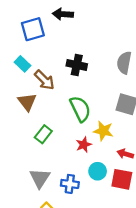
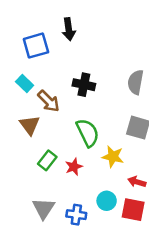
black arrow: (63, 14) -> (69, 29), turned -102
red star: (84, 145) -> (74, 167), moved

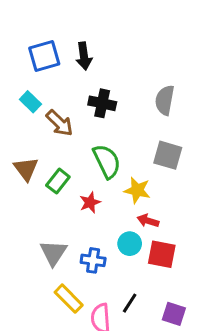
black arrow: (69, 29) -> (84, 56), moved
brown triangle: (30, 125) -> (26, 169), moved
green rectangle: (47, 160) -> (58, 181), moved
red arrow: (137, 182) -> (148, 221), moved

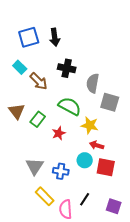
gray semicircle: (165, 100) -> (93, 83), moved
green semicircle: (107, 161) -> (70, 106), turned -35

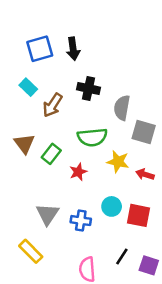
brown arrow: (39, 81) -> (53, 105), turned 78
green semicircle: (70, 106) -> (92, 137), turned 145
red arrow: (97, 145) -> (145, 174), moved
yellow rectangle: (45, 196) -> (31, 251), moved
black line: (85, 199) -> (122, 256), moved

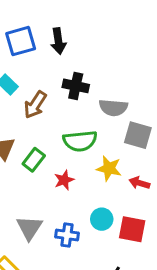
gray semicircle: (122, 108) -> (113, 108), turned -95

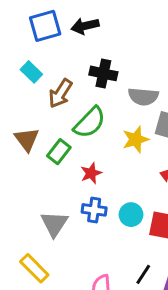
black arrow: (58, 41) -> (85, 26), turned 85
green semicircle: (80, 141) -> (90, 123), moved, turned -40
yellow star: (109, 168) -> (136, 139), moved, turned -30
blue cross: (67, 235) -> (94, 210), moved

